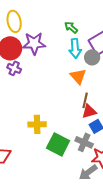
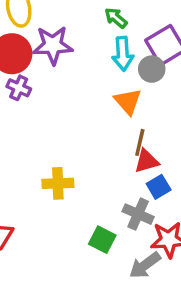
green square: (58, 144) -> (102, 240), moved, size x0.7

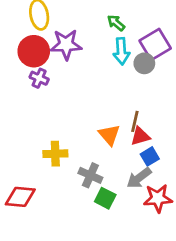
orange triangle: (128, 101) -> (109, 135), moved
yellow cross: (58, 183) -> (55, 154), moved
gray cross: (138, 214) -> (90, 175), moved
gray arrow: (145, 265) -> (139, 178), moved

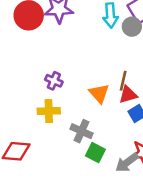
purple cross: (39, 78) -> (54, 81), moved
gray arrow: (139, 178) -> (127, 163), moved

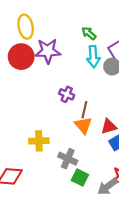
purple cross: (54, 81) -> (67, 94), moved
brown line: (123, 81) -> (84, 110), moved

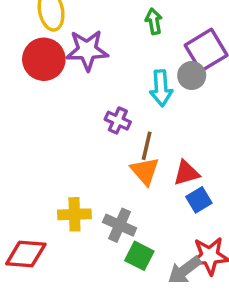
green arrow: (89, 33) -> (154, 21), turned 40
cyan arrow: (93, 57) -> (161, 88), moved
yellow cross: (39, 141) -> (74, 214), moved

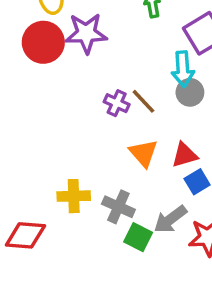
gray circle: (192, 75) -> (190, 92), moved
cyan arrow: (161, 88) -> (183, 69), moved
brown line: (147, 146) -> (143, 101), moved, turned -56
gray arrow: (184, 270) -> (170, 219), moved

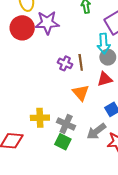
brown line: (143, 101) -> (81, 62), turned 35
red triangle: (185, 155) -> (105, 79), moved
green square: (138, 237) -> (63, 142), moved

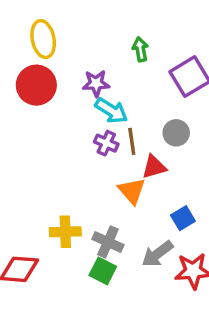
purple star: (47, 23) -> (96, 83), moved, size x0.7
cyan arrow: (104, 44) -> (111, 111), moved, turned -54
red triangle: (105, 79) -> (154, 167), moved

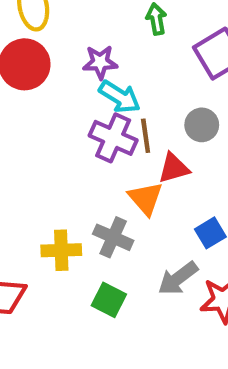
purple cross: (106, 143) -> (113, 138), size x1.5
gray cross: (108, 242) -> (113, 237), moved

